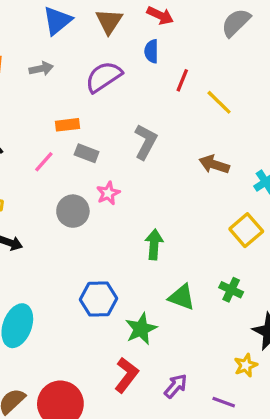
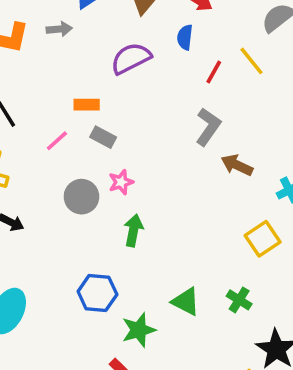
gray arrow: (41, 69) -> (59, 29), moved
yellow line: (219, 102) -> (251, 61), moved
gray L-shape: (146, 142) -> (208, 127), moved
green arrow: (154, 244) -> (133, 230), moved

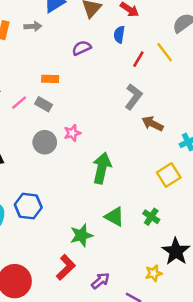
purple semicircle: (131, 58) -> (82, 48), size x0.7
gray rectangle: (103, 137) -> (44, 104), moved
pink line: (57, 141) -> (19, 103), moved
green arrow: (133, 230) -> (102, 168), moved, size x1.4
blue hexagon: (97, 293) -> (28, 206), moved

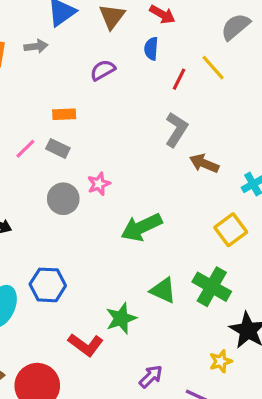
green arrow: (102, 168) -> (141, 227), turned -124
green cross: (151, 217) -> (212, 287), size x1.6
red L-shape: (66, 267) -> (86, 345), moved, turned 85

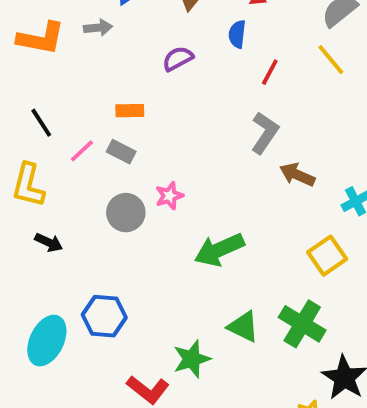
yellow line: (213, 68) -> (331, 60), moved

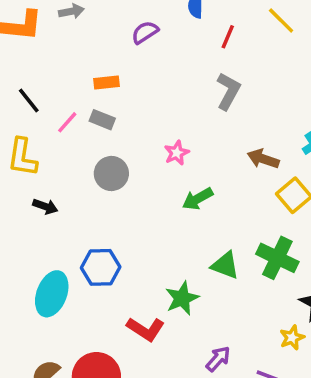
brown arrow: (297, 175) -> (263, 159), moved
pink star: (169, 196) -> (177, 153), moved
green arrow: (219, 250) -> (198, 199), size x0.7

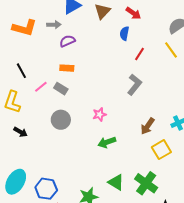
purple semicircle: (145, 32) -> (67, 41), moved
brown arrow: (263, 159) -> (148, 126), turned -84
blue hexagon: (101, 267) -> (46, 189), moved

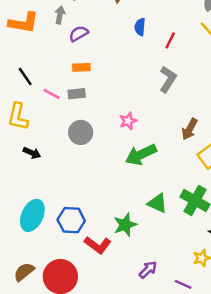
gray arrow: (54, 25) -> (60, 15), turned -72
blue semicircle: (124, 33) -> (140, 27), moved
pink line: (41, 87) -> (52, 94), turned 72
gray rectangle: (61, 89) -> (77, 94), turned -32
green arrow: (107, 142) -> (141, 155), size x1.4

